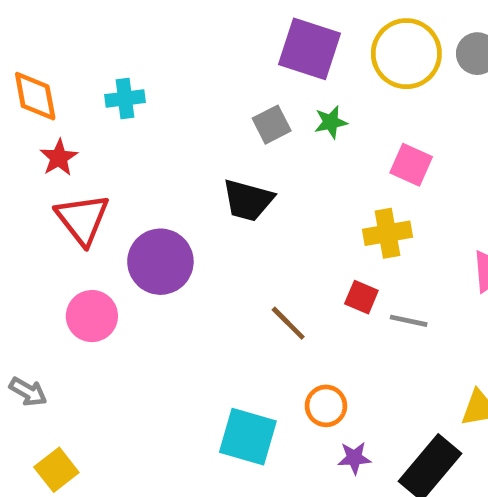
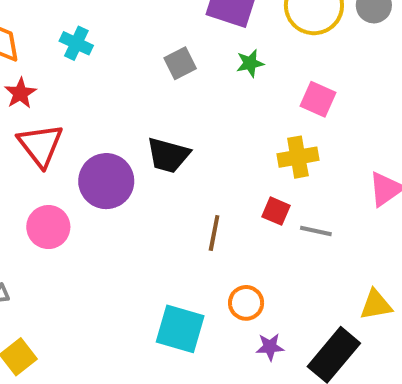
cyan cross: (125, 99) -> (76, 43), turned 32
gray square: (272, 125) -> (180, 63), moved
black trapezoid: (248, 200) -> (168, 155), moved
brown line: (288, 323) -> (214, 233), turned 56

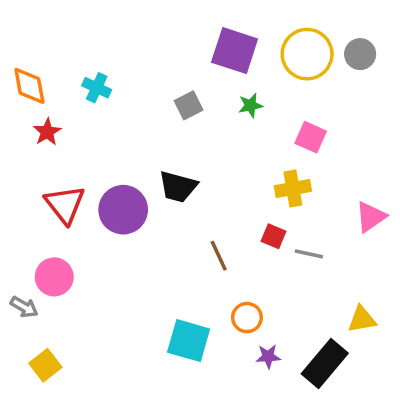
red triangle: (40, 145) -> (65, 204), moved
pink circle: (48, 227) -> (54, 277), moved
brown line: (214, 233) -> (219, 256), turned -36

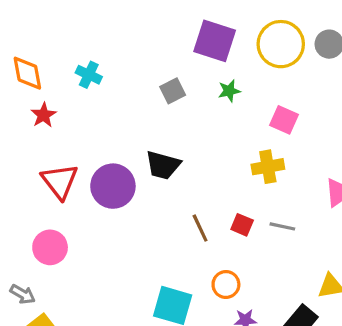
red square: (273, 236) -> (242, 225), moved
gray arrow: (24, 307) -> (23, 294), moved

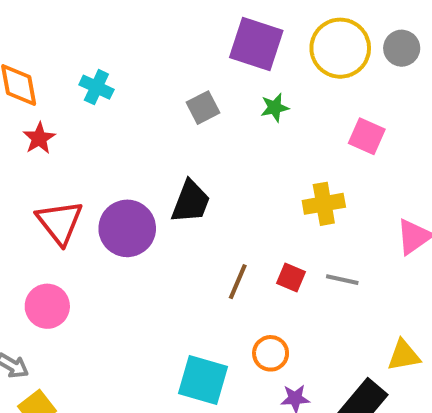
pink square: (284, 120) -> (367, 136), moved
black trapezoid: (163, 165) -> (191, 202), turned -84
brown line: (200, 228) -> (238, 282), turned 48

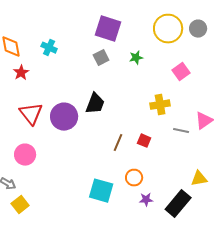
purple square: (256, 44) -> (108, 29), moved
pink square: (367, 136) -> (181, 72), turned 30
gray line: (342, 280) -> (181, 131), moved

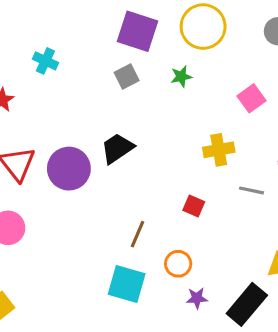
yellow circle: (168, 29) -> (203, 27), moved
black trapezoid: (95, 104) -> (117, 148), turned -145
brown line: (118, 143) -> (138, 234), moved

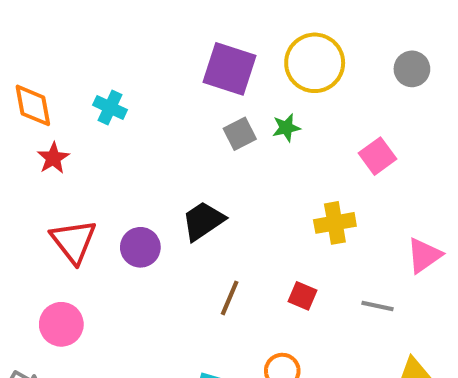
gray square: (127, 76) -> (240, 134), moved
purple circle: (69, 169) -> (140, 247), size x0.7
gray line: (251, 190) -> (377, 306), moved
brown line: (138, 234) -> (230, 298), moved

